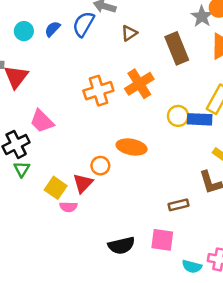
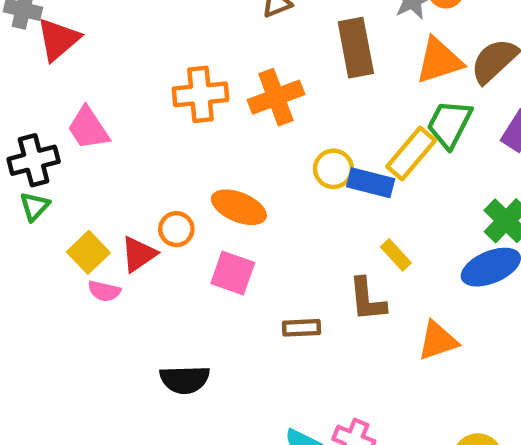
pink square: (162, 240) -> (233, 273), moved

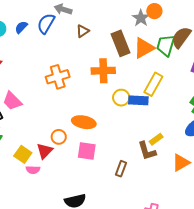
orange triangle: (439, 61) -> (144, 48), moved
orange cross: (276, 97) -> (103, 71), moved, turned 30
green trapezoid: (449, 124) -> (166, 45), moved
yellow rectangle: (396, 255) -> (156, 139), moved, turned -72
brown rectangle: (302, 328) -> (121, 169), turned -56

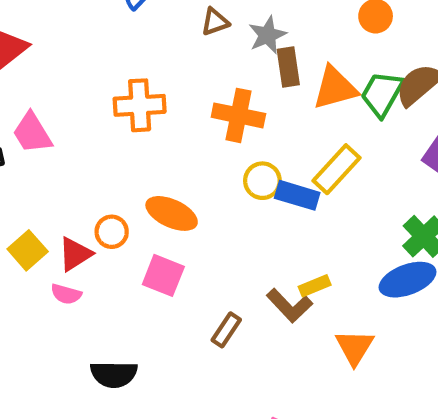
gray star: (141, 18) -> (267, 35), moved
brown rectangle: (121, 43) -> (288, 67), size x0.7
brown L-shape: (147, 151) -> (289, 306), turned -40
orange triangle: (181, 163) -> (355, 347), turned -42
pink semicircle: (33, 170) -> (66, 294), moved

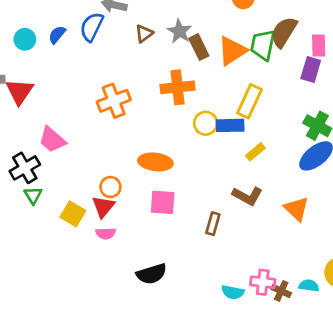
orange circle: (112, 232) -> (110, 187), moved
yellow rectangle: (315, 286) -> (255, 152), moved

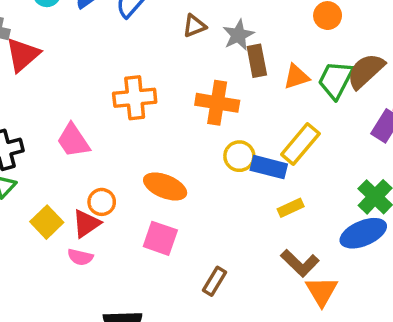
orange triangle: (232, 51) -> (296, 77), size x0.7
pink trapezoid: (52, 140) -> (73, 141), moved
brown L-shape: (247, 196) -> (300, 263), moved

